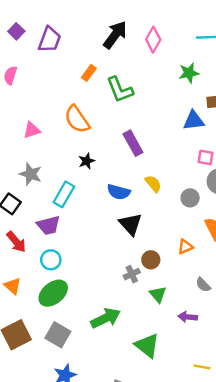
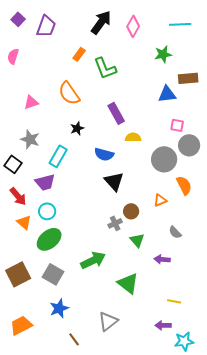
yellow semicircle: (153, 184) -> (133, 137), moved, turned -49
gray circle: (190, 198) -> (164, 159), size x1.6
orange triangle: (13, 286) -> (24, 222), moved

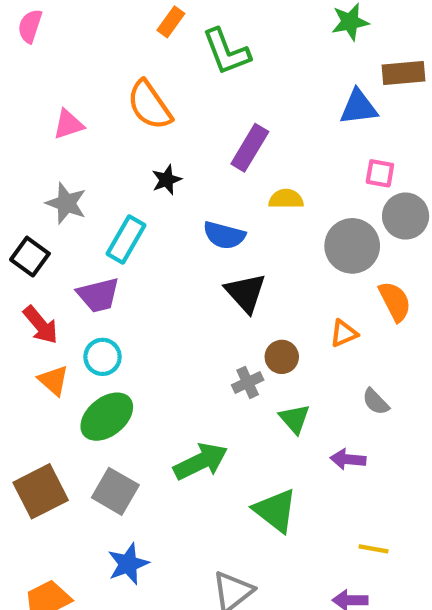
purple rectangle: (116, 113) -> (250, 148), turned 60

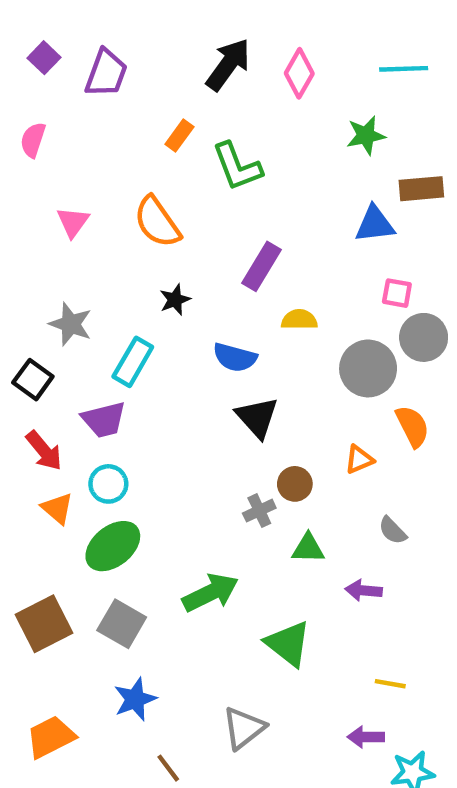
pink triangle: (68, 124) -> (73, 222), moved, turned -36
green triangle: (295, 419) -> (308, 548), turned -48

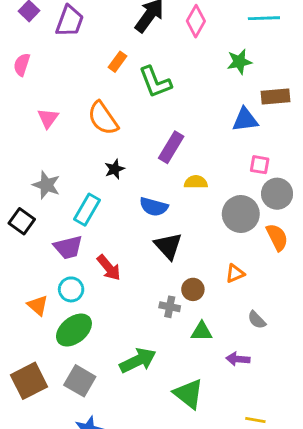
orange semicircle: (412, 426) -> (277, 237), moved
red arrow: (44, 451) -> (109, 268), moved
gray cross: (259, 511) -> (170, 307), turned 36

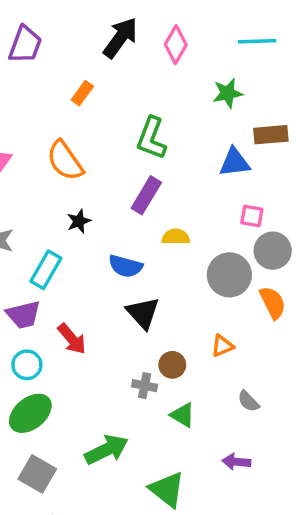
green L-shape: (155, 82) -> (151, 138), moved, turned 42
green triangle: (202, 331) -> (183, 415), turned 30
purple arrow: (238, 359) -> (236, 462), moved

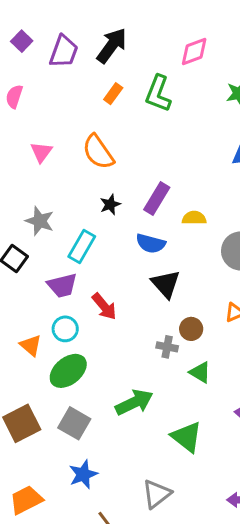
black arrow: (120, 38) -> (112, 46), moved
pink diamond: (176, 45) -> (194, 52), turned 40
green L-shape: (151, 138) -> (158, 94), moved
purple rectangle: (146, 195) -> (157, 198), moved

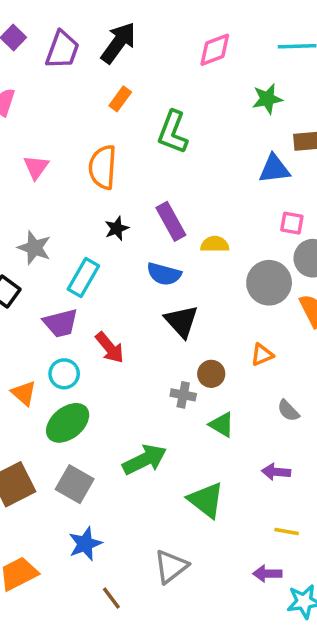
green L-shape: (158, 94) -> (173, 132), moved
orange semicircle: (98, 152) -> (103, 167), turned 39
purple rectangle: (157, 198) -> (171, 221), turned -60

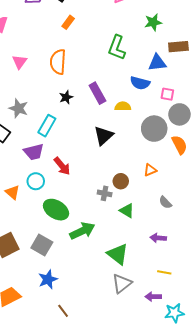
green L-shape: (173, 132) -> (117, 48), moved
blue semicircle: (164, 274) -> (140, 83), moved
black triangle: (181, 321) -> (104, 136), moved, turned 30
green ellipse: (68, 423) -> (56, 210), moved, turned 70
gray triangle: (171, 567) -> (122, 283), moved

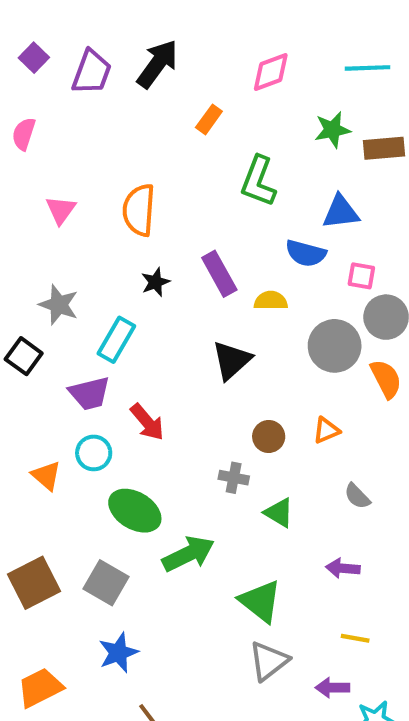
orange rectangle: (68, 22) -> (209, 119), moved
brown rectangle: (178, 47) -> (384, 148), moved
brown circle: (121, 181) -> (269, 436), moved

